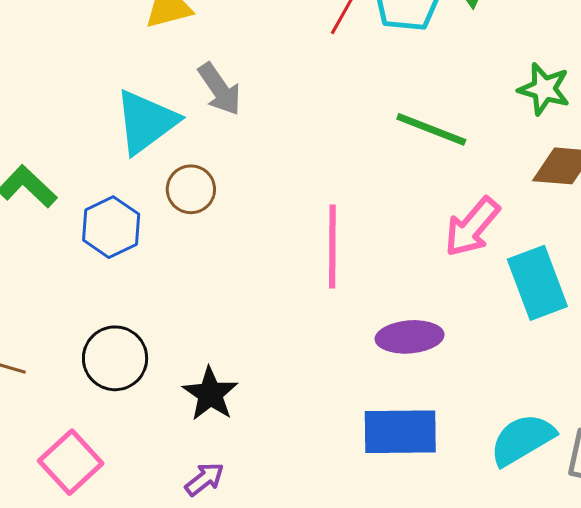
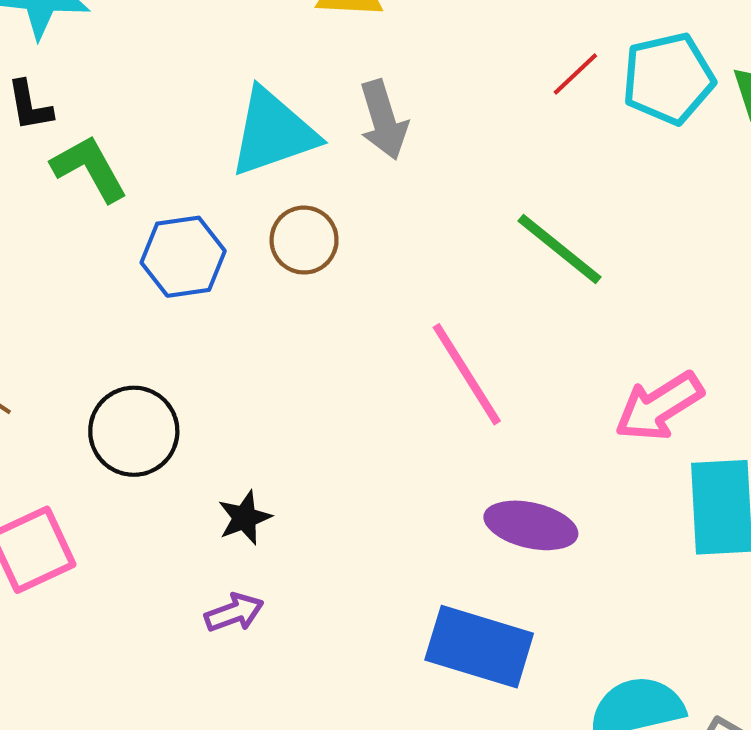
green line: (431, 129) -> (559, 249), moved
pink line: (332, 247) -> (467, 374), turned -50
black star: (210, 394) -> (245, 518), size x0.7
purple arrow: (204, 479) -> (234, 613), moved

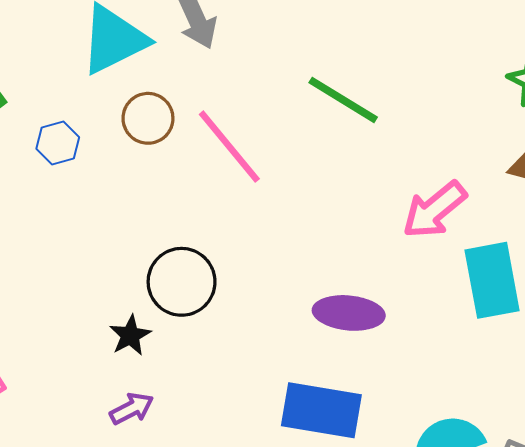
blue hexagon: (183, 257) -> (58, 143), size x0.7
pink line: (467, 374) -> (229, 147), moved
black circle: (134, 431) -> (182, 282), moved

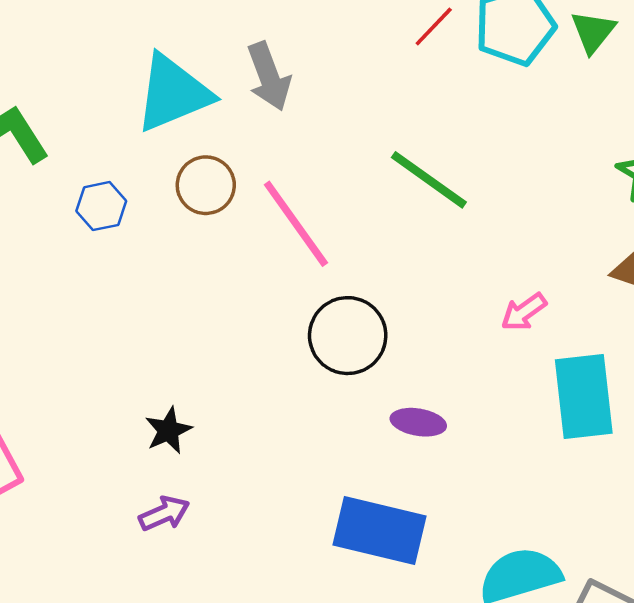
pink arrow: (434, 210) -> (524, 312), size x0.6
black circle: (182, 282) -> (348, 336), moved
purple ellipse: (349, 313) -> (418, 422), size x0.7

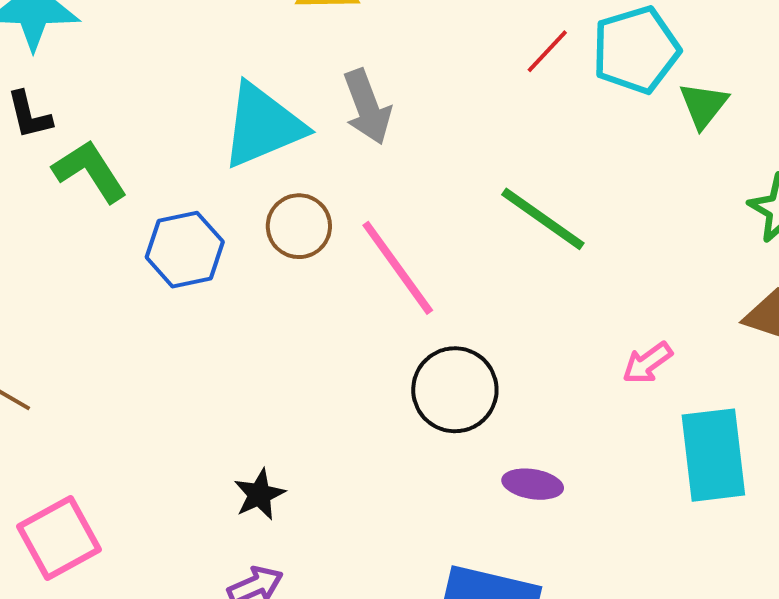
green triangle: (593, 32) -> (703, 105), moved
blue hexagon: (101, 206) -> (185, 250), size x1.4

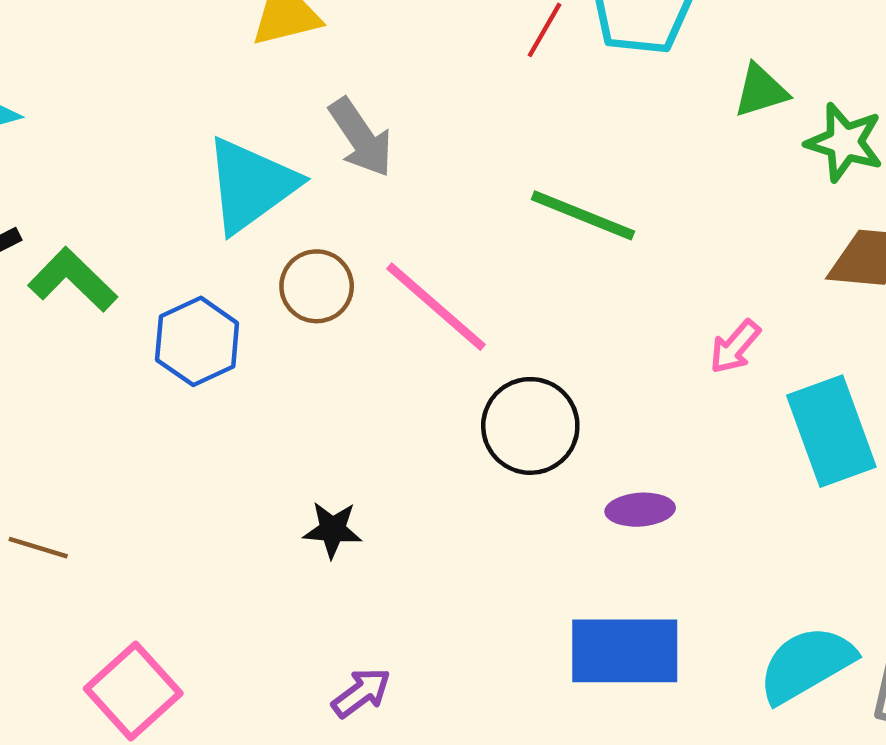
green triangle: (703, 105) -> (761, 91), moved, turned 48
black star: (259, 494) -> (333, 530), moved, turned -30

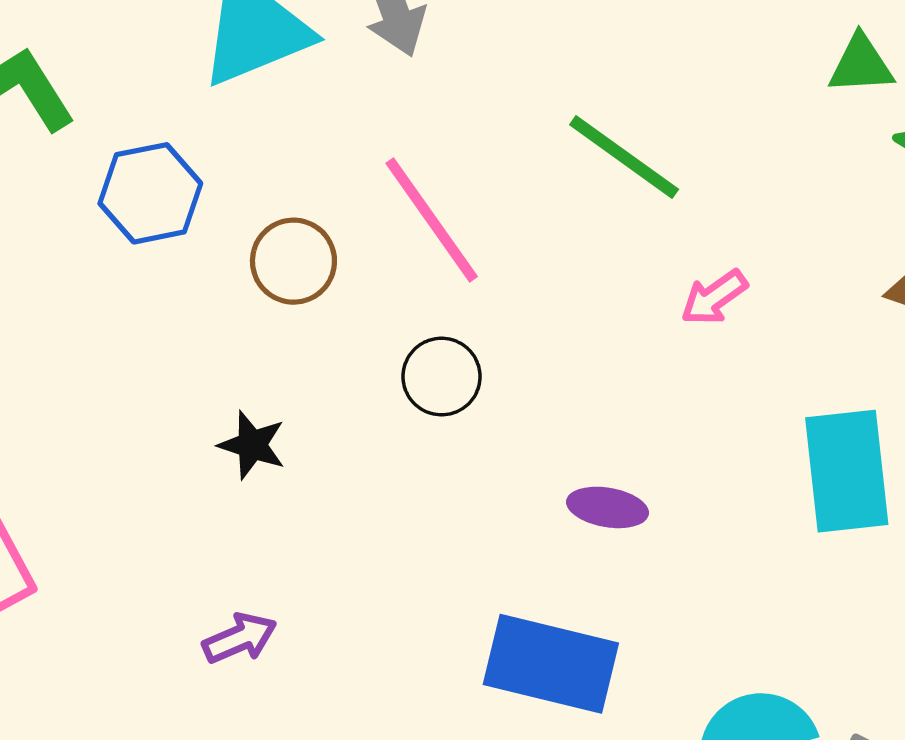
brown circle: (317, 286) -> (293, 261), moved
pink arrow: (735, 347) -> (714, 297), moved
black circle: (530, 426) -> (441, 377), moved, size x0.7

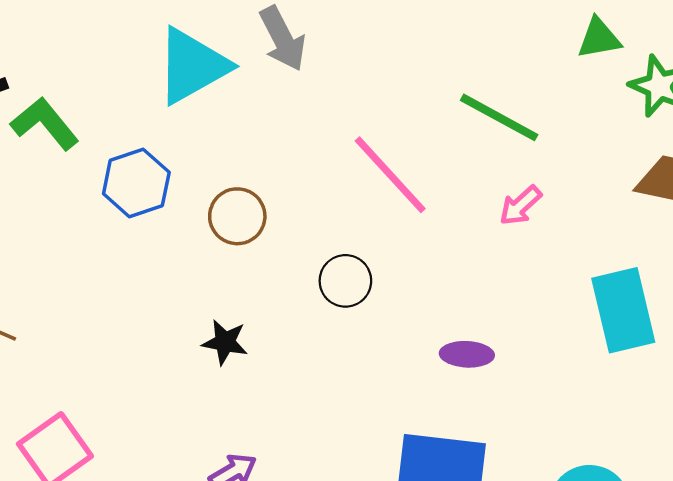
green line: (624, 157) -> (499, 117), moved
pink line: (432, 220) -> (390, 175), moved

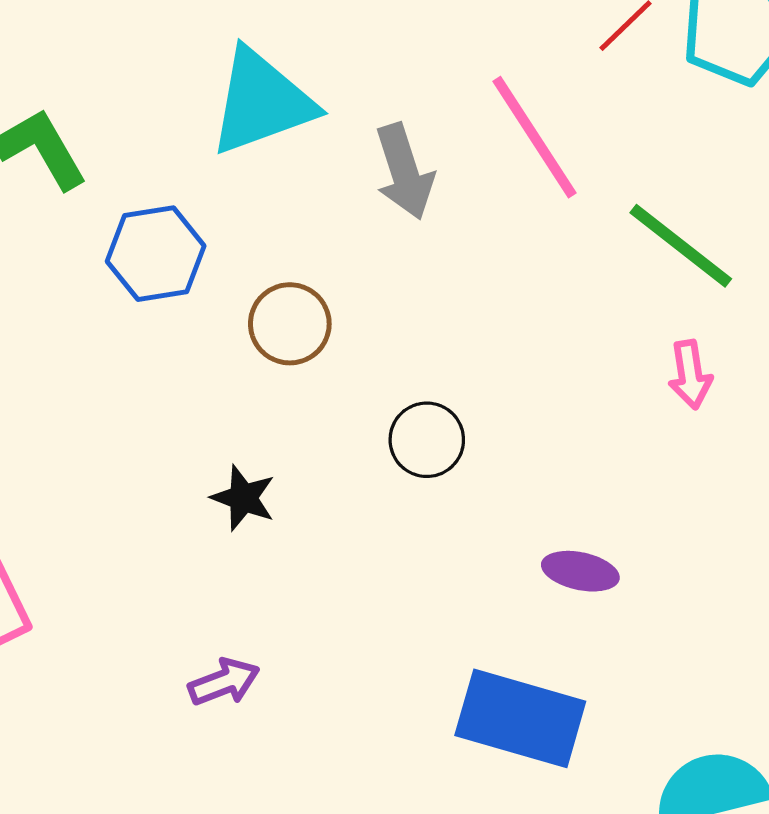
gray arrow: (283, 39) -> (404, 172), moved
pink line: (390, 175) -> (535, 137), moved
pink arrow: (520, 206) -> (690, 375), turned -66

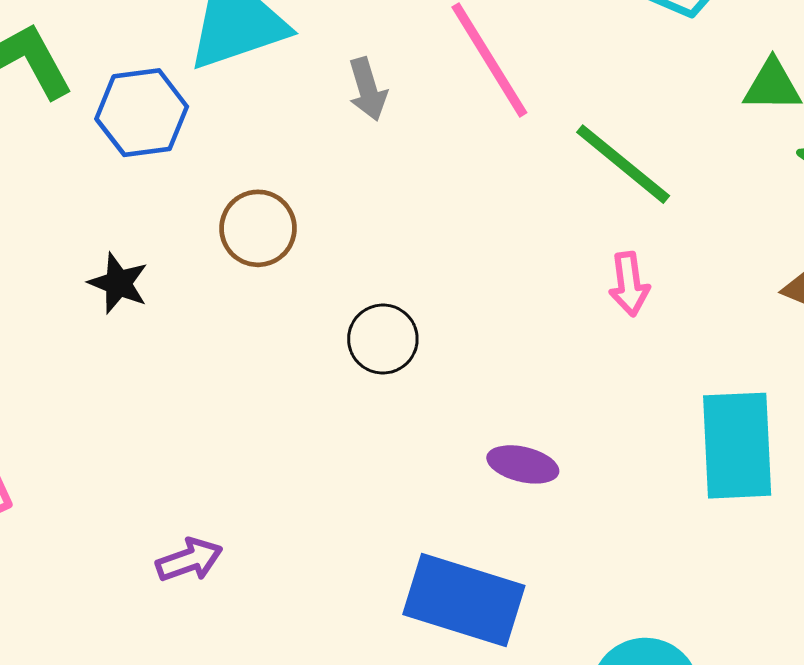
gray arrow: (404, 172) -> (368, 89), size x0.7
blue hexagon: (156, 254) -> (142, 113), moved
black star: (243, 498) -> (118, 283), moved

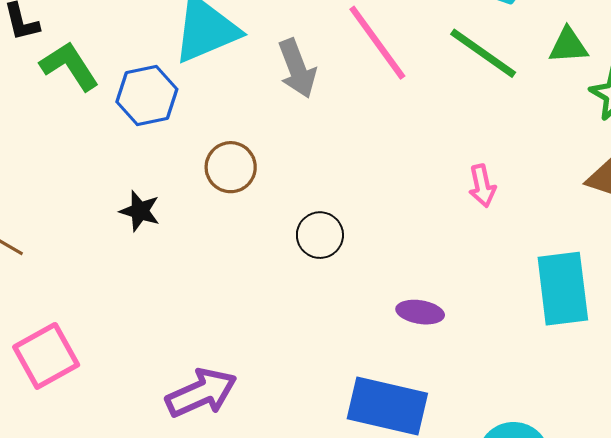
gray arrow: (368, 89) -> (297, 68), size x1.4
green line: (623, 164) -> (483, 53), moved
purple arrow: (189, 560) -> (201, 393), size x1.6

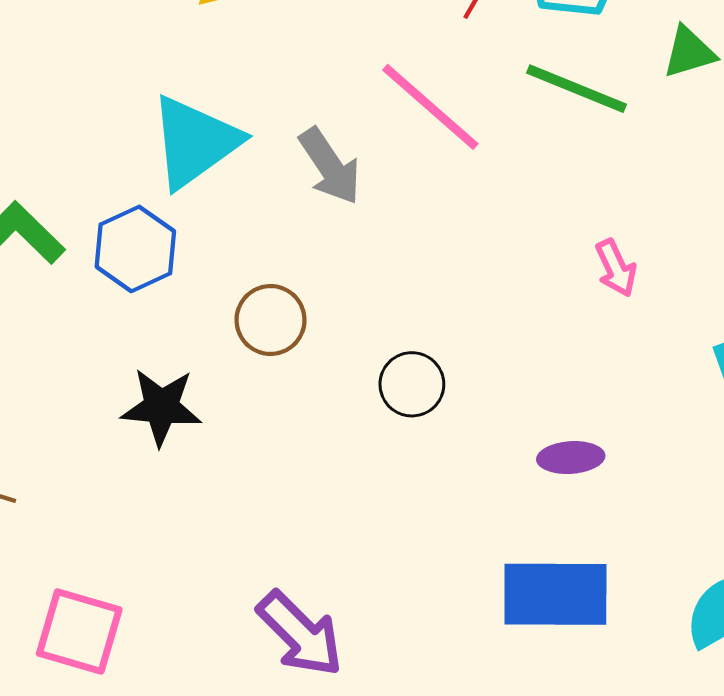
black star: (140, 211) -> (161, 407), size x1.4
pink square: (46, 356) -> (79, 631), turned -32
purple arrow: (201, 393) -> (300, 634), turned 82

